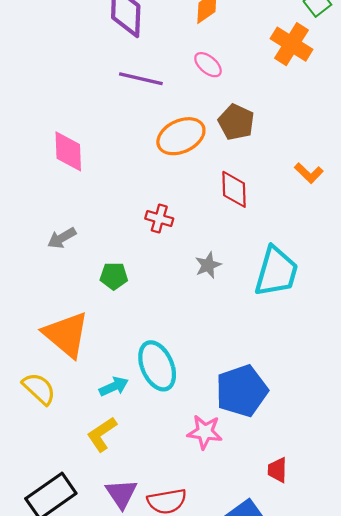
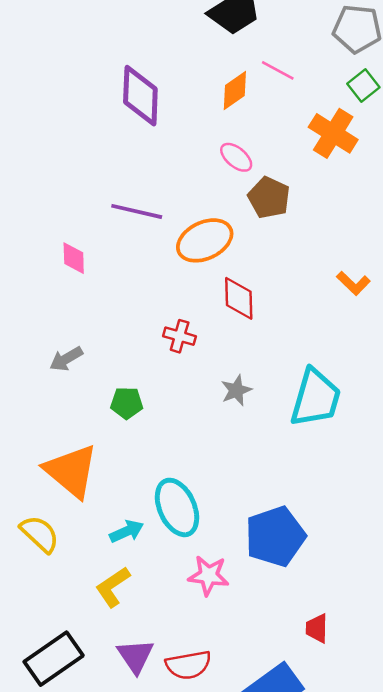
purple line: (141, 79) -> (137, 211), moved
brown pentagon: (236, 122) -> (269, 198), moved
pink diamond: (68, 151) -> (74, 258), size x0.7
red diamond: (234, 189) -> (239, 298), moved
pink star: (205, 432) -> (208, 575), moved

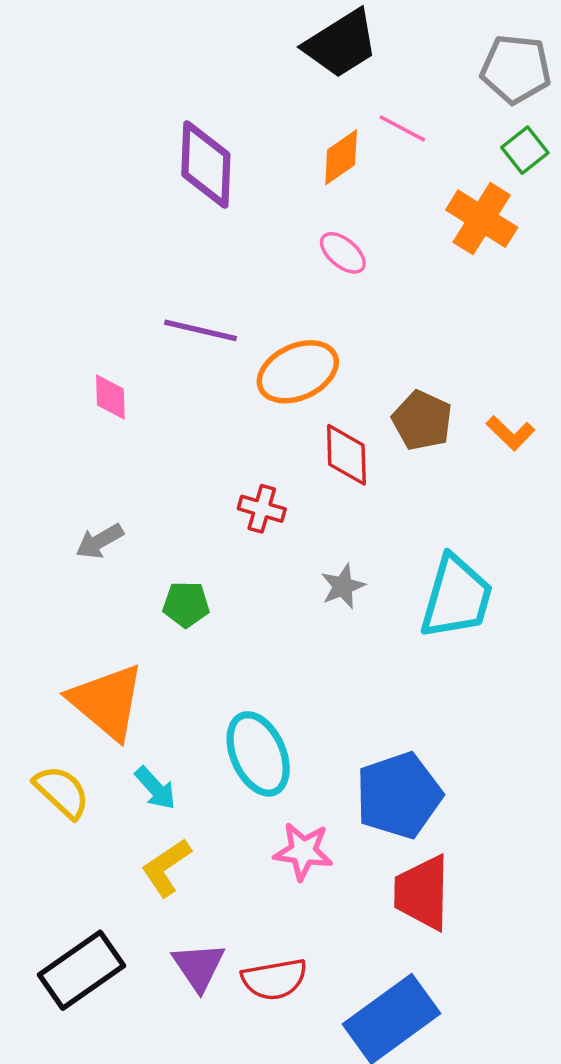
brown pentagon: (269, 198) -> (422, 420), moved
cyan arrow: (127, 531) -> (155, 788), moved, turned 72
red trapezoid: (317, 628) -> (422, 893), moved, size x1.8

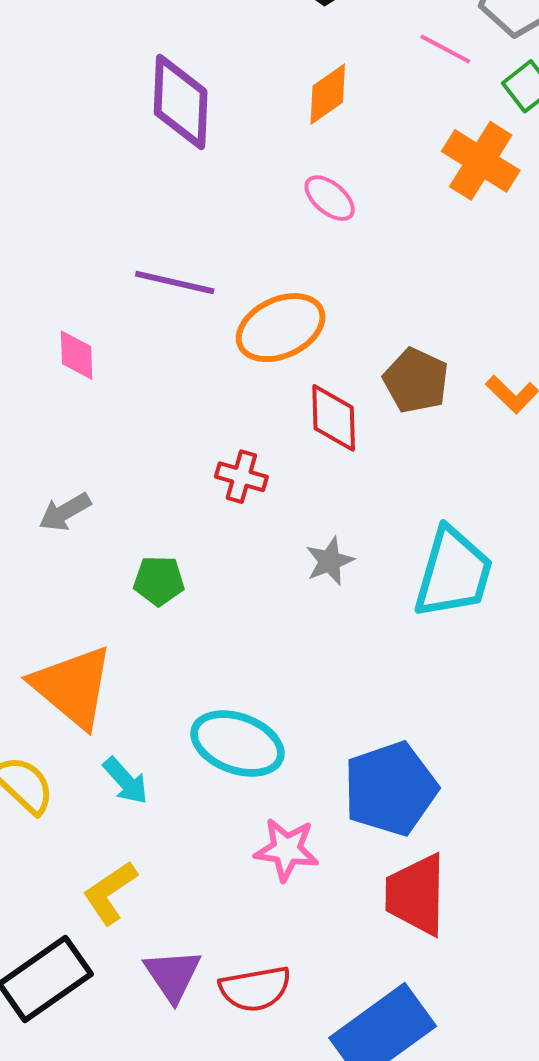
pink line: (402, 128) -> (445, 49), moved
cyan ellipse: (258, 754) -> (237, 744), turned -46
yellow L-shape: (166, 867) -> (110, 893), moved

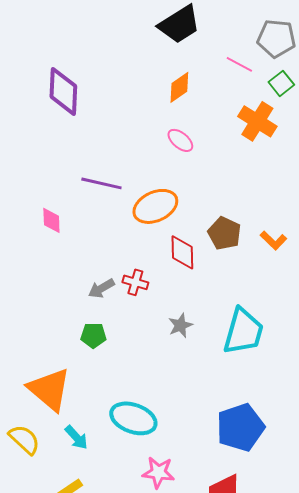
purple diamond: (181, 102) -> (63, 91), moved
gray arrow: (65, 512) -> (101, 288), moved
blue pentagon: (390, 789) -> (240, 427), moved

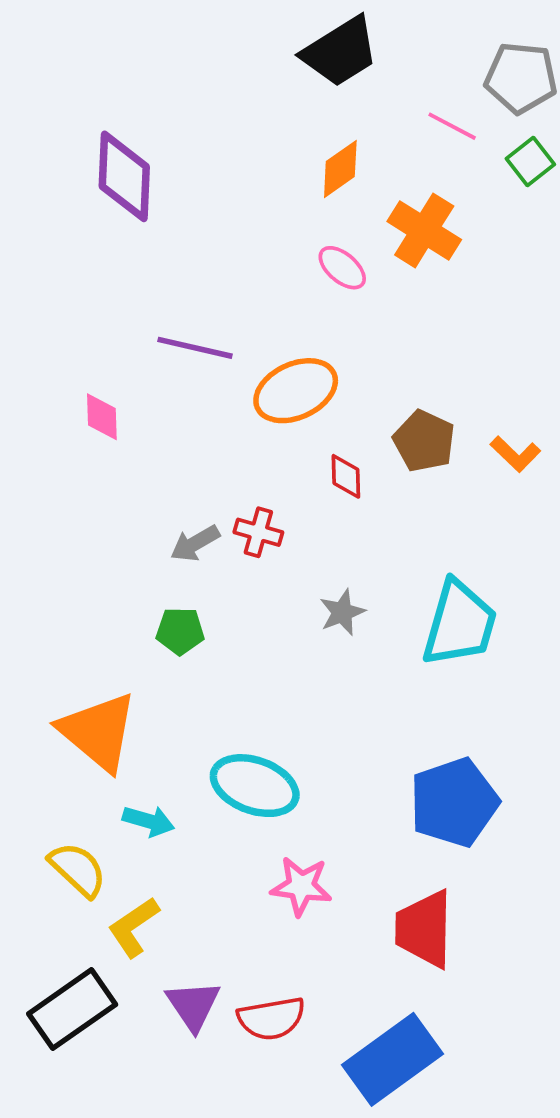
orange cross: (257, 121) -> (424, 230), moved
red diamond: (182, 252) -> (346, 476), size x0.7
cyan arrow: (76, 437) -> (148, 821), turned -32
yellow semicircle: (24, 439) -> (78, 869), moved

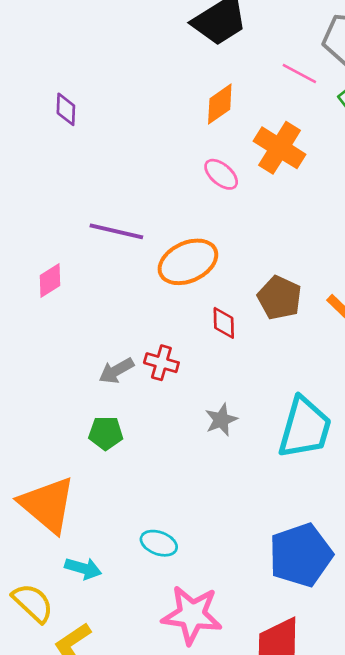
purple diamond: (124, 176) -> (66, 109), size x0.5
pink diamond: (102, 417) -> (50, 280), turned 60
cyan ellipse: (255, 786) -> (159, 543), size x0.6
pink star: (301, 886) -> (192, 615), size x1.4

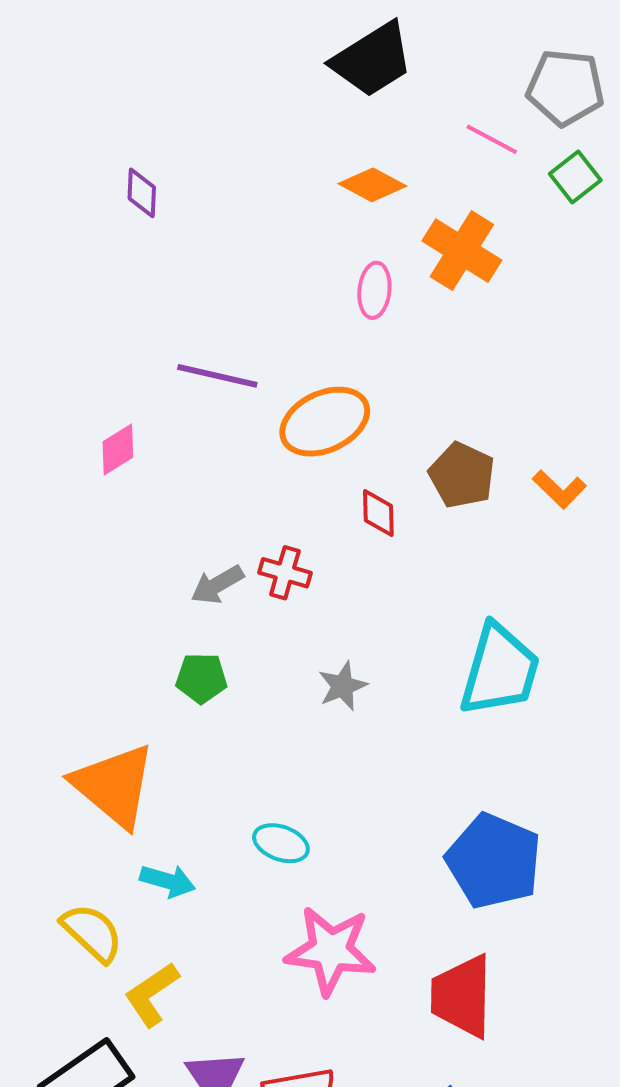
orange diamond: (220, 104) -> (372, 185), turned 63
pink ellipse: (221, 174) -> (374, 290), turned 56
gray star: (221, 420) -> (343, 686), moved
blue pentagon: (301, 555) -> (494, 861), turned -30

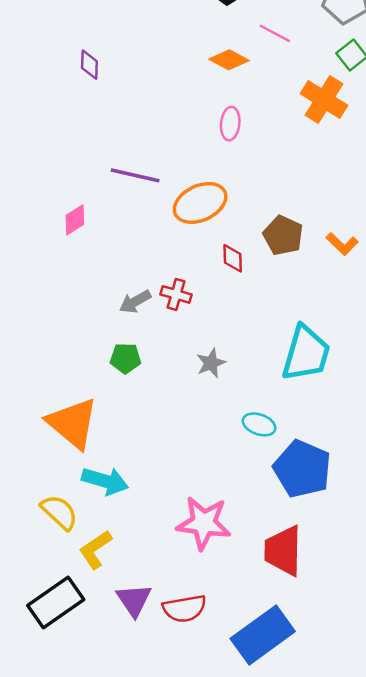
pink line: (492, 139) -> (275, 33), moved
orange cross: (462, 251) -> (324, 100), moved
cyan ellipse: (281, 843) -> (259, 424), moved
cyan arrow: (168, 881) -> (105, 481), size x1.4

